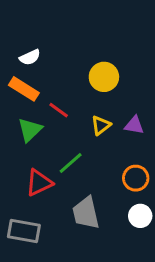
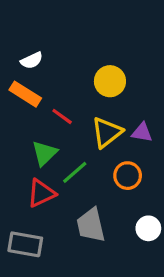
yellow triangle: (101, 125) -> (107, 132), size x1.5
green triangle: (30, 130) -> (44, 153), moved
orange circle: (136, 178) -> (128, 176), moved

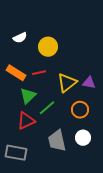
yellow circle: (110, 81) -> (48, 47), moved
orange rectangle: (25, 94) -> (16, 73), moved
red line: (62, 116) -> (39, 73), turned -48
white circle: (148, 228) -> (83, 138), moved

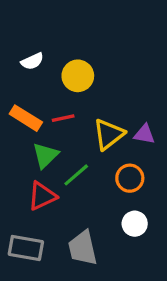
gray trapezoid: (57, 141) -> (83, 248), moved

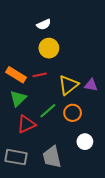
white semicircle: (32, 61) -> (44, 24), moved
green triangle: (45, 155) -> (18, 98), moved
orange circle: (130, 178) -> (73, 113), moved

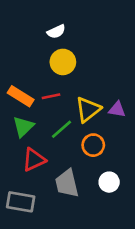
green line: (48, 111) -> (62, 129), moved
gray trapezoid: (52, 157) -> (67, 183), moved

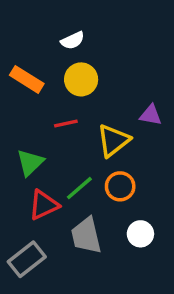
orange rectangle: (21, 96) -> (27, 79), moved
purple triangle: (117, 109) -> (151, 115), moved
green line: (62, 129) -> (79, 188), moved
gray rectangle: (21, 202) -> (27, 259), turned -48

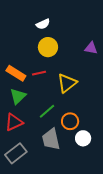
orange rectangle: (27, 79) -> (16, 73), moved
purple triangle: (151, 115) -> (91, 48), moved
orange circle: (120, 186) -> (70, 121), moved
red triangle: (44, 205) -> (14, 122), moved

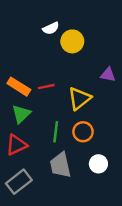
yellow circle: (48, 47) -> (72, 41), moved
purple triangle: (91, 48) -> (108, 75), moved
green line: (47, 111) -> (56, 132), turned -42
orange circle: (70, 121) -> (83, 132), moved

